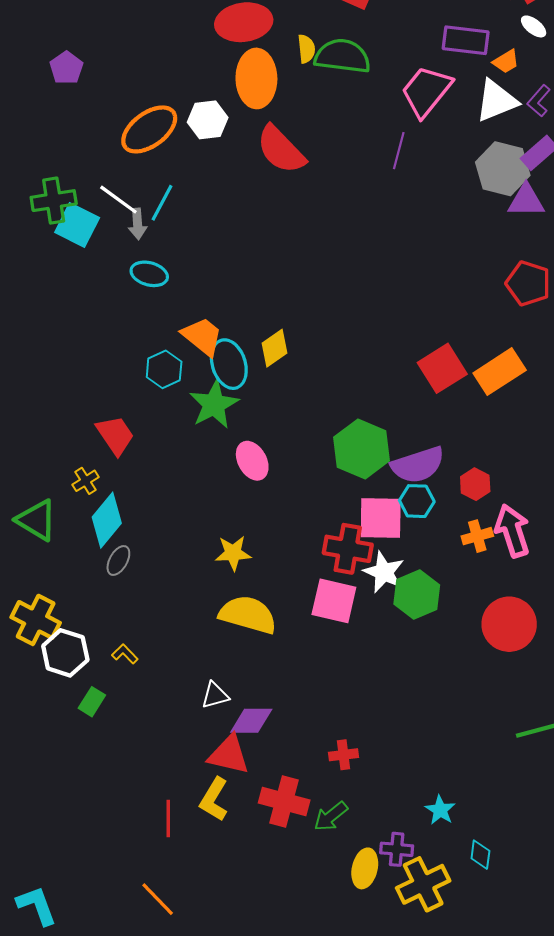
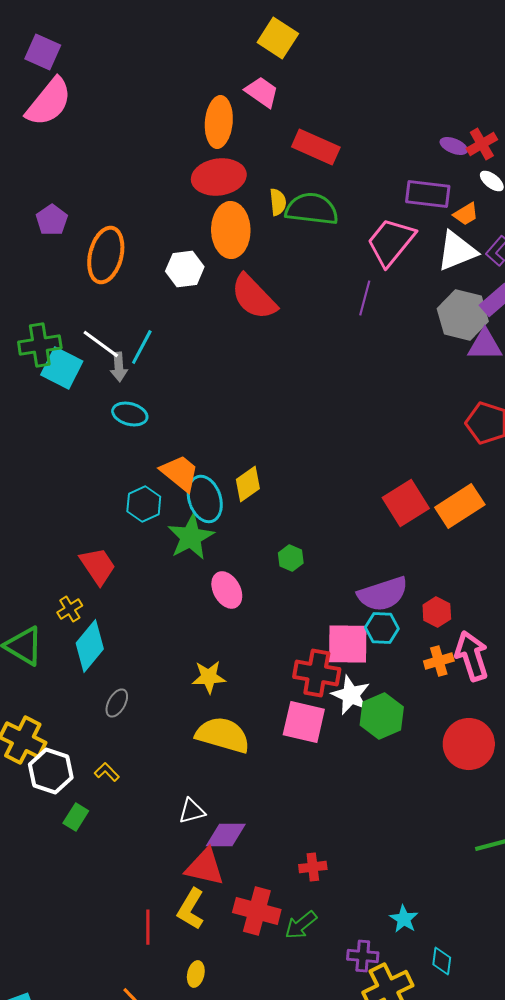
orange ellipse: (149, 129) -> (106, 255), moved, turned -40
green hexagon: (362, 449) -> (291, 558), moved, size x0.5
gray ellipse: (118, 560) -> (117, 703), moved
yellow ellipse: (365, 868) -> (196, 974), moved, size x0.7

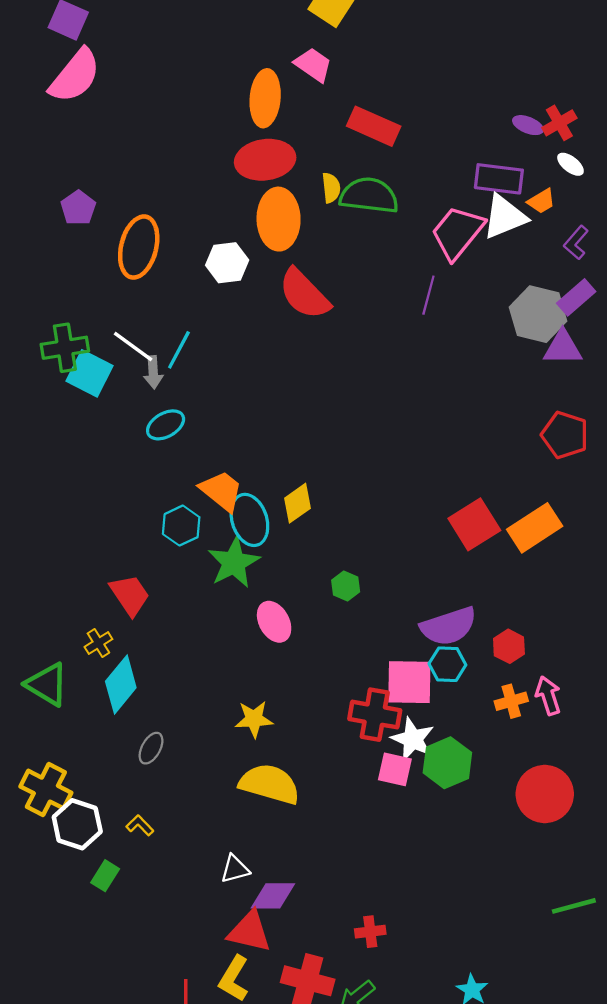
white triangle: (457, 251) -> (504, 217), moved
cyan ellipse: (130, 414) -> (166, 425), turned -44
pink arrow: (472, 656) -> (548, 696), size x0.7
pink square: (304, 722) -> (395, 769), moved, size x0.7

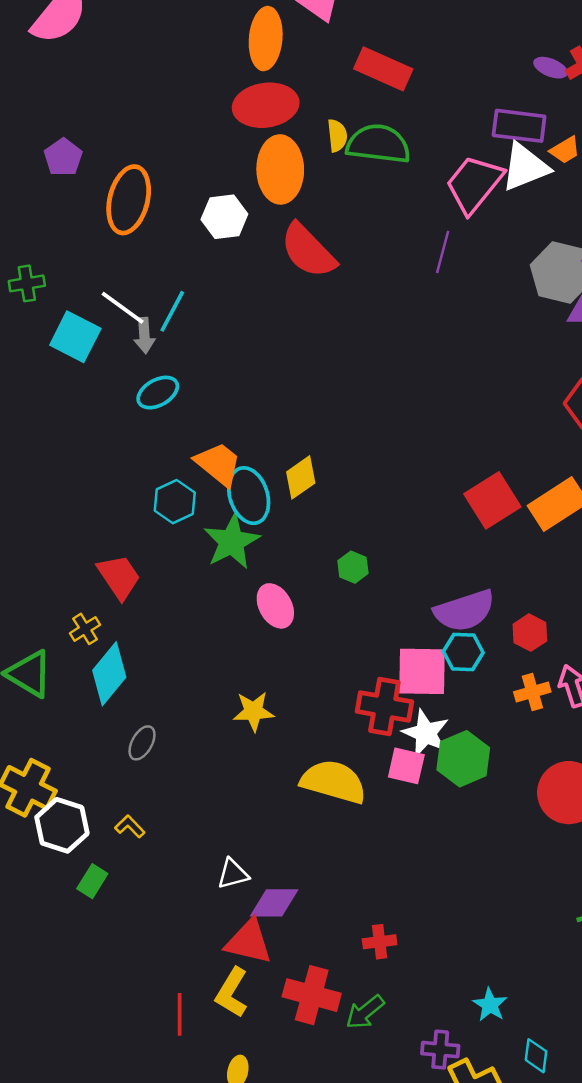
green cross: (65, 348) -> (27, 283), moved, size x0.7
yellow semicircle: (270, 784) -> (334, 782), moved

